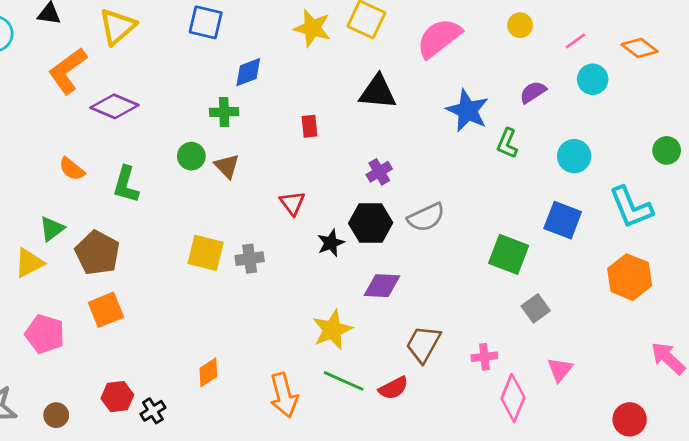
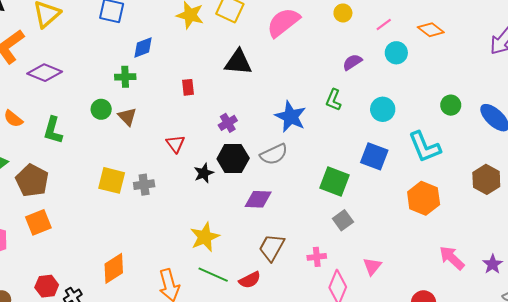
blue star: (467, 111) -> (291, 117), moved
purple cross: (379, 172) -> (228, 123), moved
purple diamond: (382, 286) -> (258, 199), moved
gray square: (536, 308) -> (343, 220), moved
orange diamond: (208, 372) -> (114, 268), size x1.4

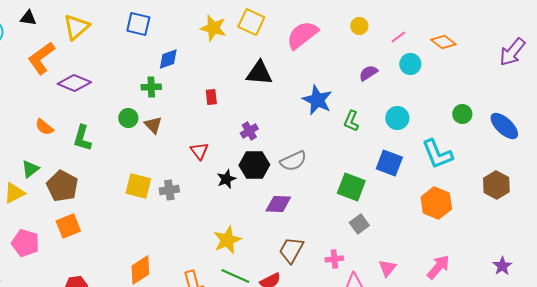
green L-shape: (333, 100) -> (351, 121), moved
blue star: (291, 117) -> (317, 100), moved
pink arrow: (452, 258) -> (438, 267), moved, turned 88

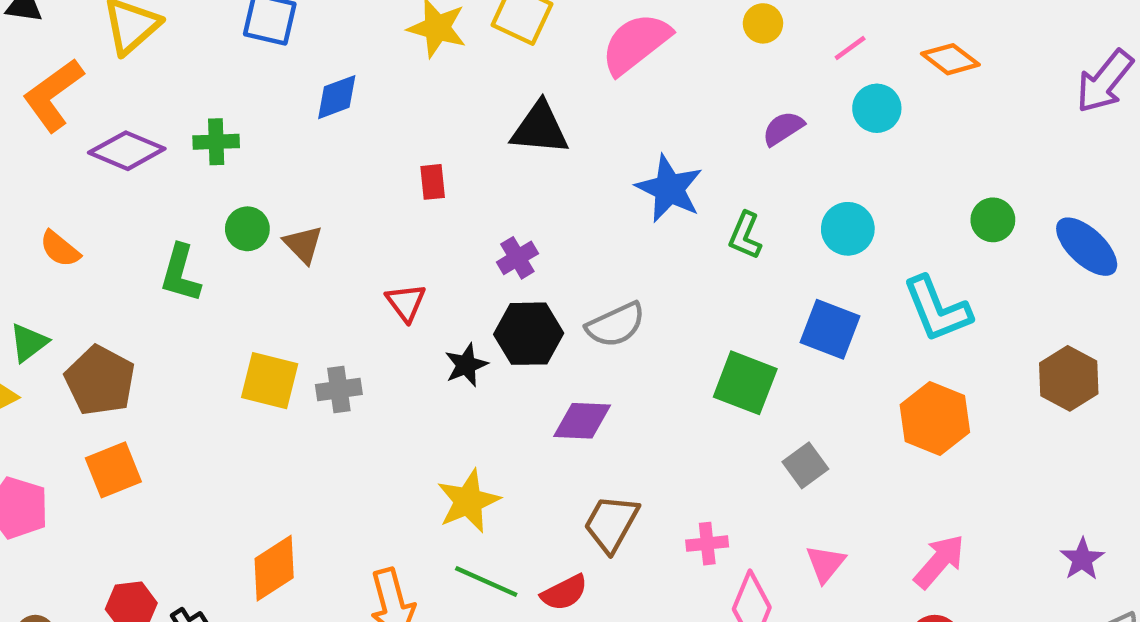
green cross: (151, 87) -> (216, 142), moved
green L-shape: (82, 138) -> (180, 273), moved
gray square: (359, 224) -> (805, 465), moved

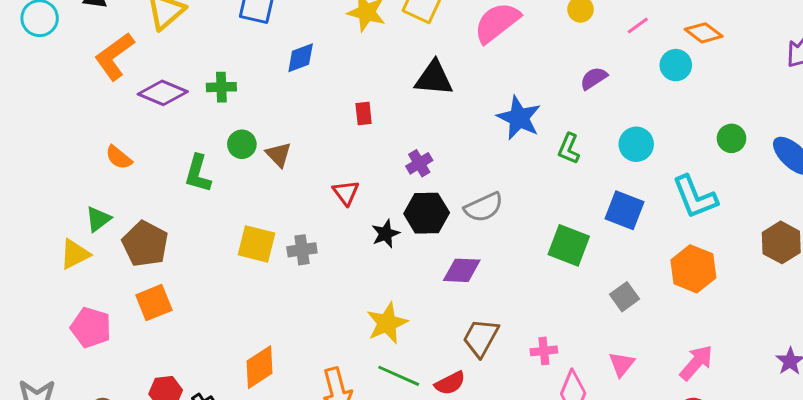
cyan circle: (877, 108) -> (676, 65), moved
gray square: (805, 465) -> (624, 297), moved

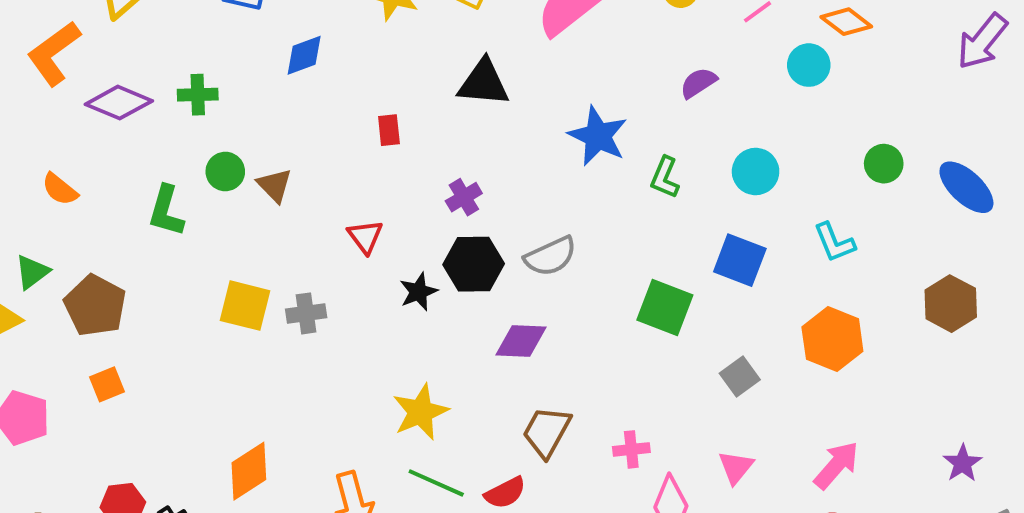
cyan L-shape: (695, 197) -> (834, 242), size x0.7
orange square: (154, 303) -> (107, 384), size x0.7

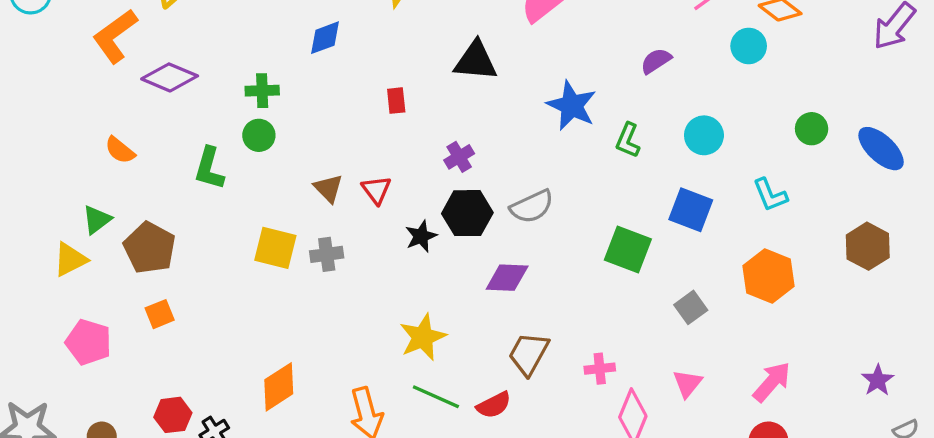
green cross: (198, 95) -> (262, 91), moved
brown triangle: (275, 185) -> (328, 188), moved

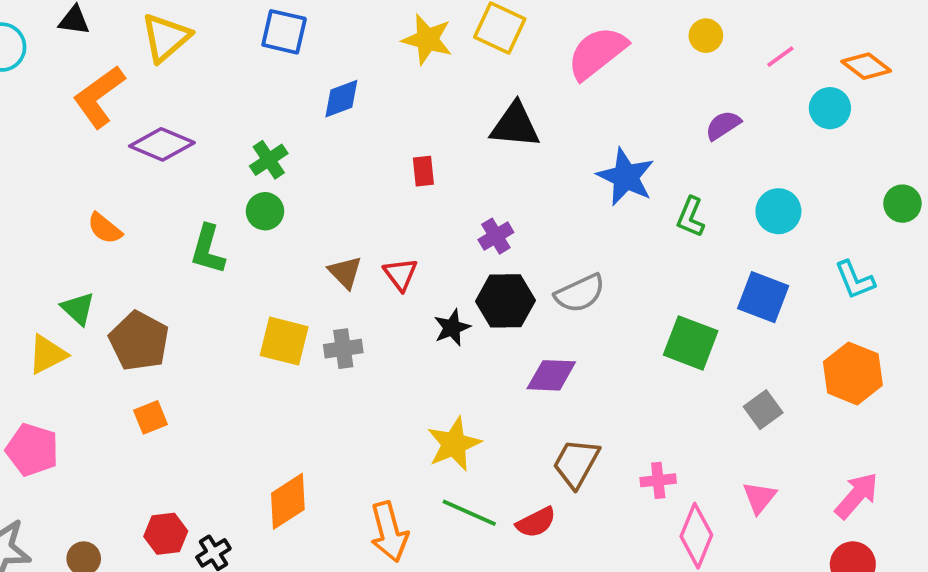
green cross: (262, 91) -> (269, 160), turned -32
green triangle: (97, 220) -> (78, 309), turned -40
pink pentagon: (88, 342) -> (32, 450), moved

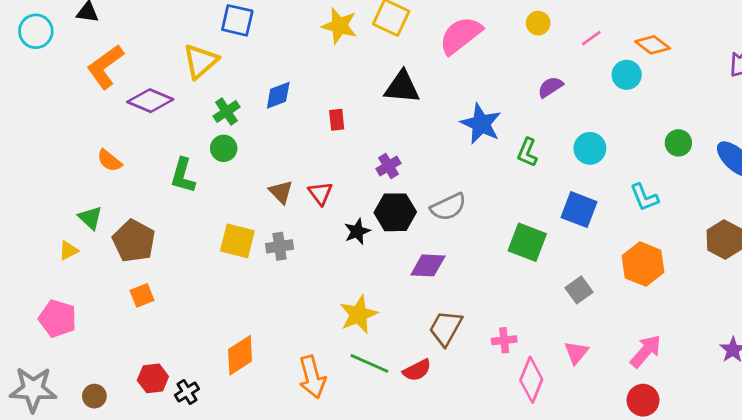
yellow triangle: (166, 38) -> (201, 61), moved
blue diamond: (341, 99) -> (278, 95), moved
yellow triangle: (47, 354) -> (69, 250), size x0.7

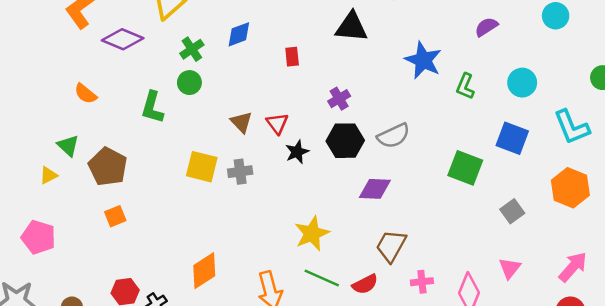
cyan L-shape: (644, 197) -> (572, 127), size x1.4
black star: (357, 231) -> (297, 152), moved
pink cross: (504, 340) -> (422, 282), moved

